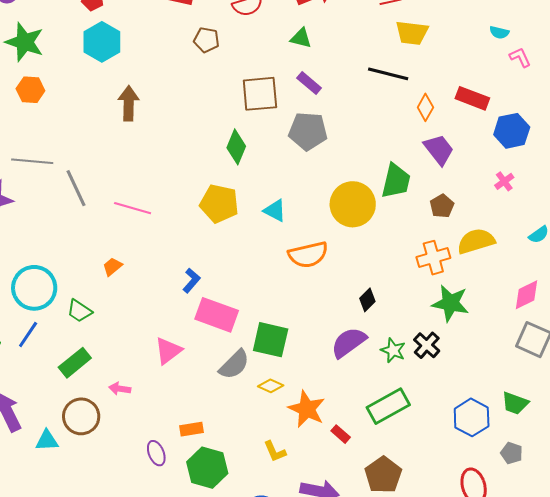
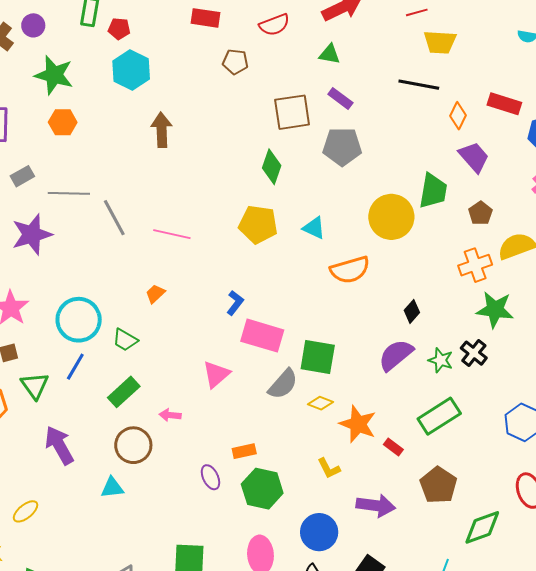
cyan triangle: (47, 441) -> (112, 488), moved

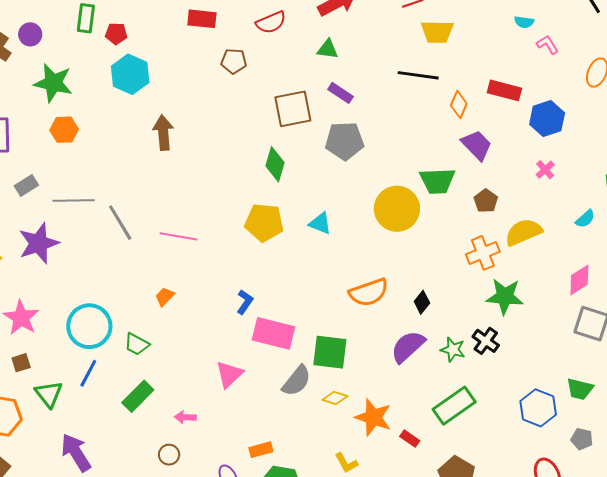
green trapezoid: (433, 191) -> (437, 181), turned 81
orange semicircle: (350, 270) -> (369, 292), moved
brown circle: (133, 445) -> (169, 455), moved, size x0.6

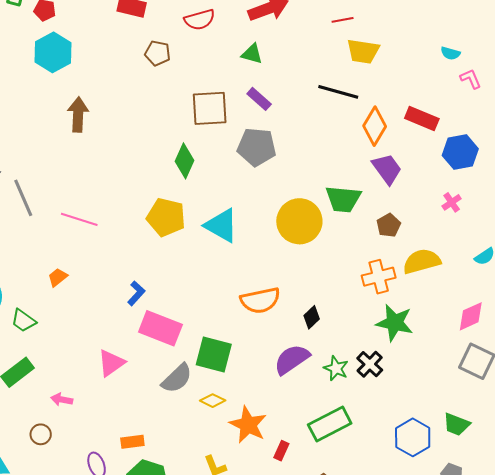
orange diamond: (459, 104) -> (375, 126), size x1.4
cyan triangle: (320, 223) -> (221, 225), size x1.5
red rectangle: (410, 439) -> (281, 451), turned 72

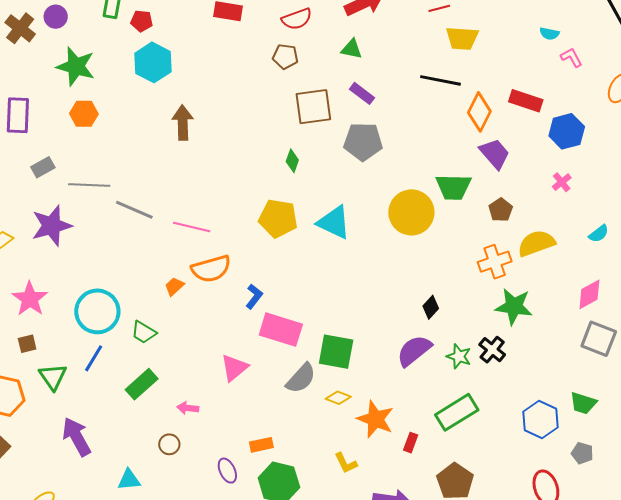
brown pentagon: (158, 53) -> (285, 56), moved
green diamond: (185, 161) -> (292, 161), size x0.7
gray line: (23, 198) -> (134, 210), turned -39
orange semicircle: (260, 300) -> (211, 269), moved

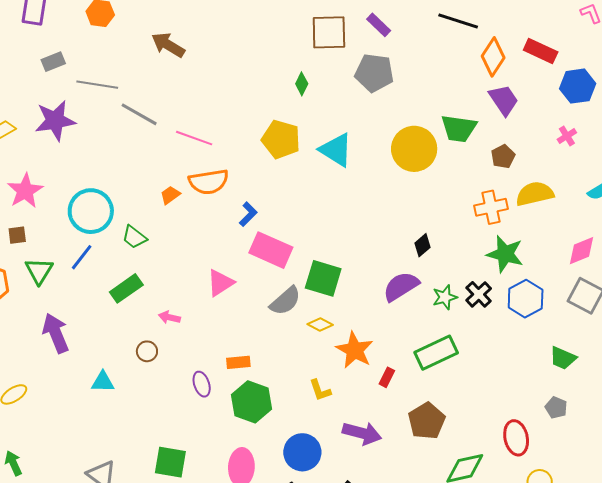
brown arrow: (183, 123) -> (168, 45), moved, turned -64
green star: (459, 356) -> (445, 297), turned 30
blue hexagon: (541, 420) -> (526, 299), moved

